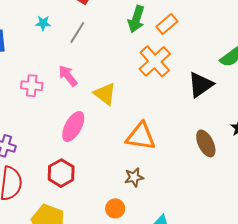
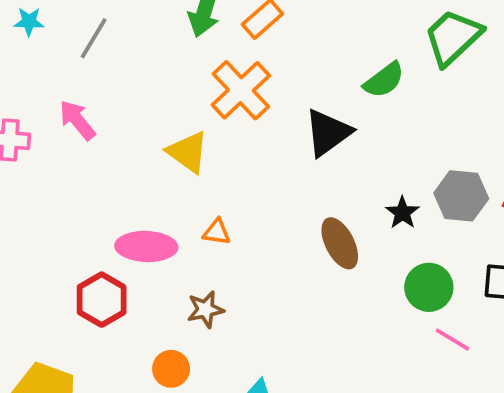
yellow triangle: (105, 94) -> (188, 152), moved
pink ellipse: (73, 126) -> (146, 246), moved, turned 64
orange triangle: (141, 136) -> (217, 232), size x0.5
red hexagon: (61, 173) -> (102, 300), moved

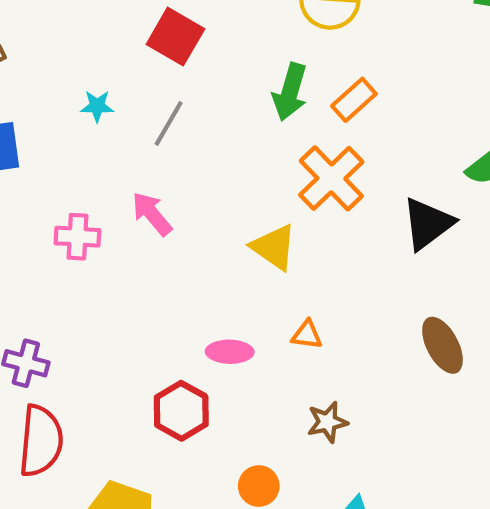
pink ellipse: (146, 246) -> (230, 352), size x0.7
brown star: (205, 309) -> (327, 422), moved

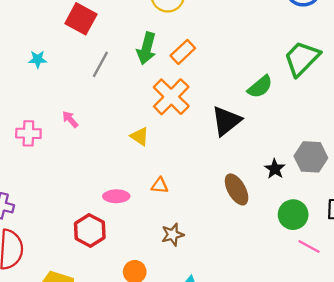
gray line: (169, 123) -> (100, 64), moved
pink arrow: (152, 214) -> (70, 119), size x0.7
yellow triangle: (274, 247) -> (140, 136), size x0.7

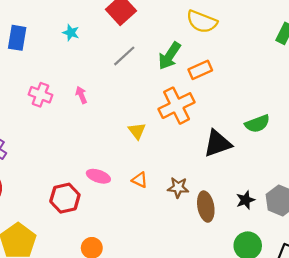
brown star: (173, 235) -> (178, 188), moved

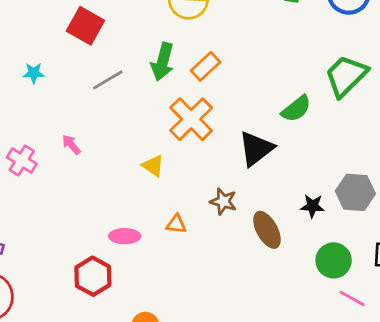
gray line: (124, 56) -> (108, 80), turned 30
pink cross: (40, 95) -> (22, 161), turned 30
brown star: (178, 188) -> (223, 201), moved, turned 30
black star: (245, 200) -> (313, 206), turned -30

